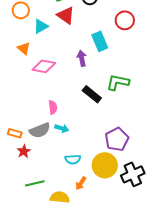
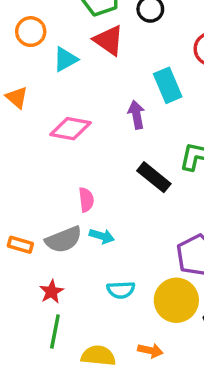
orange triangle: (24, 48) -> (17, 97), moved
red star: (24, 151) -> (52, 292), moved
green line: (35, 183) -> (55, 331), turned -66
orange arrow: (81, 183) -> (150, 351), moved, turned -112

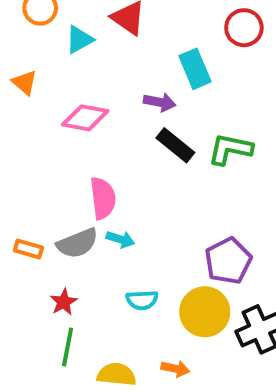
purple arrow: (136, 115) -> (160, 102), turned 112
black rectangle: (154, 177) -> (175, 145), moved
pink semicircle: (86, 200) -> (103, 198), size x1.5

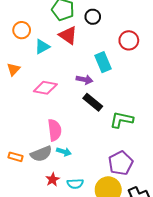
orange triangle: (24, 83) -> (13, 69), turned 32
green L-shape: (230, 149) -> (122, 120), moved
red star: (64, 302) -> (53, 180), moved

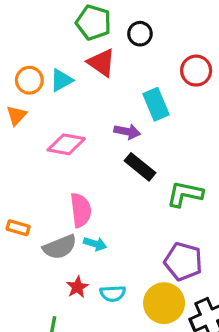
orange circle: (22, 30) -> (29, 80), moved
orange rectangle: (15, 157) -> (18, 228), moved
purple pentagon: (121, 163) -> (183, 261), turned -30

